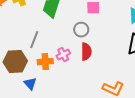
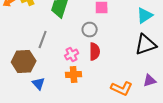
orange cross: (45, 62) -> (74, 75), moved

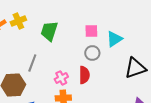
cyan triangle: (145, 16) -> (114, 39), moved
gray circle: (90, 30) -> (92, 53), moved

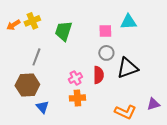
cyan triangle: (114, 39) -> (128, 22), moved, turned 30
gray line: (32, 63) -> (36, 57), moved
black triangle: (135, 68) -> (127, 68), moved

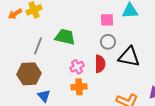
green trapezoid: (63, 31) -> (65, 37), moved, turned 85
black triangle: (127, 68) -> (129, 57), turned 30

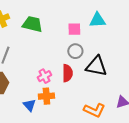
green trapezoid: (65, 37) -> (32, 24), moved
blue triangle: (44, 96) -> (29, 105), moved

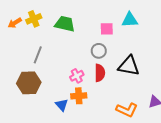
gray circle: (75, 51) -> (99, 51), moved

